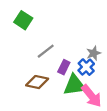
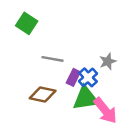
gray line: (46, 51) -> (52, 59), turned 48
blue cross: (86, 67) -> (88, 77), moved

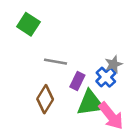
blue cross: (88, 77) -> (106, 77), moved
brown diamond: (43, 95) -> (45, 99), turned -70

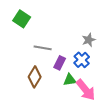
gray star: (114, 64) -> (89, 40), moved
green triangle: (90, 103) -> (70, 80), size x0.6

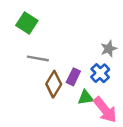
gray line: (43, 48) -> (38, 58), moved
brown diamond: (35, 77) -> (54, 84), moved

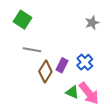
gray star: (109, 49) -> (92, 23), moved
green triangle: (85, 98) -> (72, 92), moved, turned 32

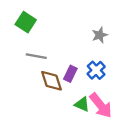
gray star: (92, 23) -> (100, 35), moved
brown diamond: (45, 71) -> (52, 81), turned -50

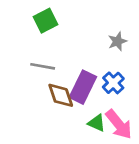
green square: (26, 22) -> (45, 21), moved, turned 30
purple rectangle: (70, 74) -> (83, 87), size x1.6

